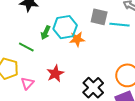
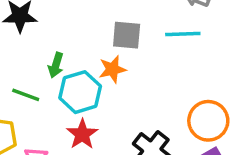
gray square: (99, 17) -> (127, 35), moved
cyan hexagon: (65, 27) -> (80, 92), moved

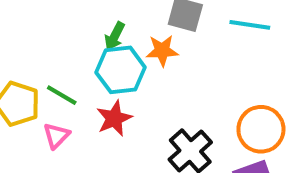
green arrow: (56, 65) -> (115, 36), moved
green line: (26, 95) -> (62, 95), moved

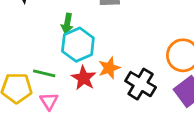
orange star: (162, 51) -> (109, 68), moved

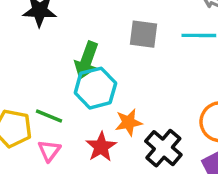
green arrow: (67, 24) -> (87, 60), size x1.5
red star: (84, 78) -> (101, 147), moved

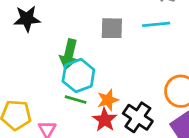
green line: (49, 116) -> (76, 100), moved
red star: (101, 147) -> (105, 120), moved

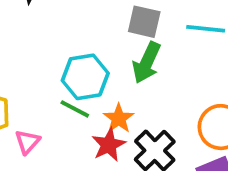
green arrow: (69, 54) -> (147, 63), moved
orange star: (108, 100) -> (119, 118), turned -30

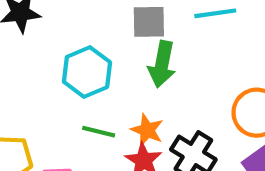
cyan hexagon: (85, 77) -> (87, 72), moved

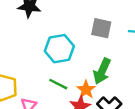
green arrow: (162, 64) -> (102, 71), moved

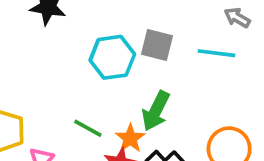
cyan hexagon: (59, 49) -> (112, 57), moved

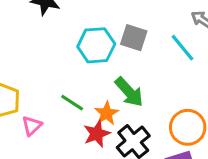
cyan line: (216, 53) -> (183, 48), turned 40
green arrow: (156, 111) -> (129, 92), turned -72

